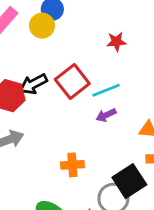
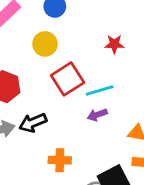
yellow circle: (42, 26) -> (45, 44), moved
black arrow: (33, 84) -> (33, 123), moved

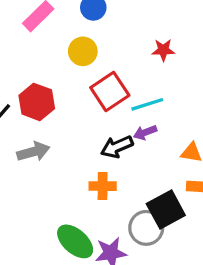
black arrow: (33, 123) -> (117, 147), moved

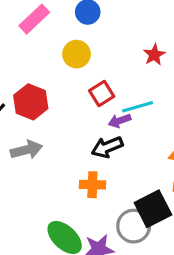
red star: (163, 50) -> (154, 55), turned -30
red square: (110, 91) -> (102, 94), size x0.7
purple arrow: (145, 132) -> (120, 121), moved

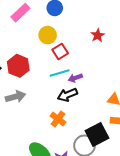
red square: (102, 94) -> (60, 51), moved
cyan line: (138, 107) -> (60, 73), moved
orange cross: (92, 185) -> (58, 119), turned 35

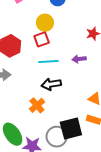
red square: (60, 51) -> (42, 39), moved
purple arrow: (75, 78) -> (79, 59), moved

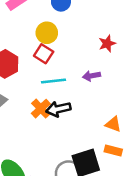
red square: (42, 39) -> (44, 54), turned -35
orange cross: (37, 105) -> (41, 109), moved

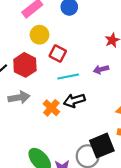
yellow circle: (47, 33) -> (40, 35), moved
orange cross: (41, 109) -> (51, 108), moved

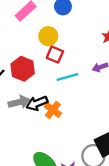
yellow circle: (40, 35) -> (48, 36), moved
black arrow: (74, 101) -> (37, 103), moved

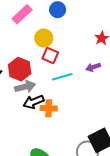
gray arrow: (19, 102) -> (25, 87), moved
orange cross: (53, 110) -> (49, 108), turned -35

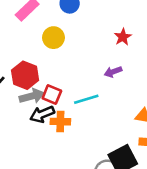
red square: (50, 55) -> (52, 94), moved
cyan line: (62, 77) -> (86, 99), moved

